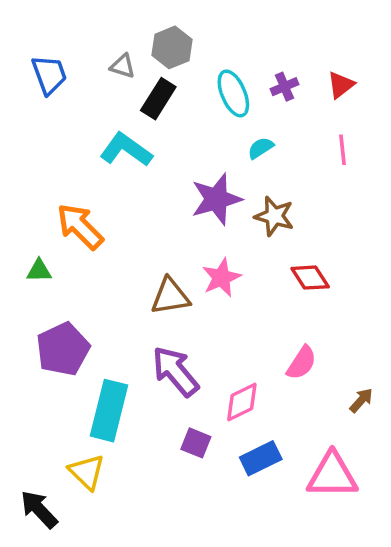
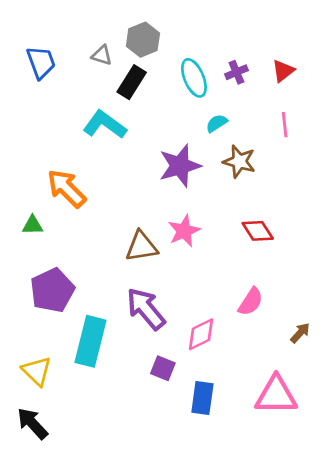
brown star: (274, 216) -> (239, 161), moved
blue rectangle: (261, 458) -> (202, 398), moved, turned -56
yellow triangle: (87, 472) -> (37, 371), moved

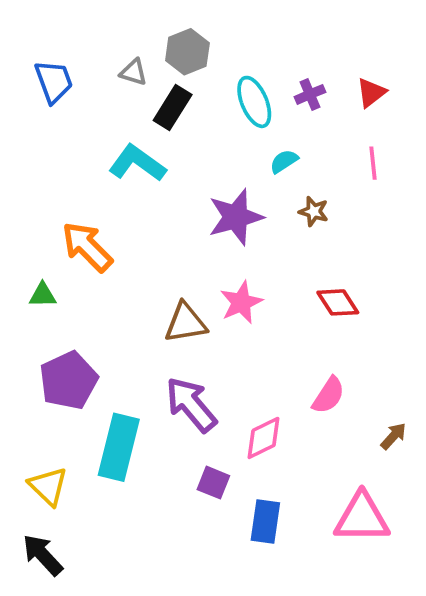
brown star: (239, 161) -> (314, 211), size x0.7

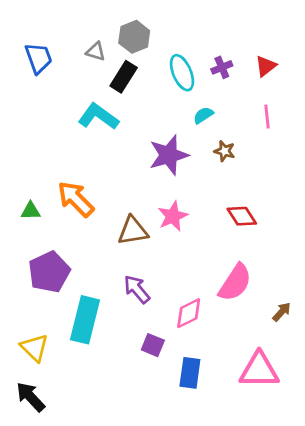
orange arrow: (87, 247) -> (76, 199), moved
pink semicircle: (328, 395) -> (235, 283), size x1.4
purple arrow: (191, 405) -> (137, 289), size x0.7

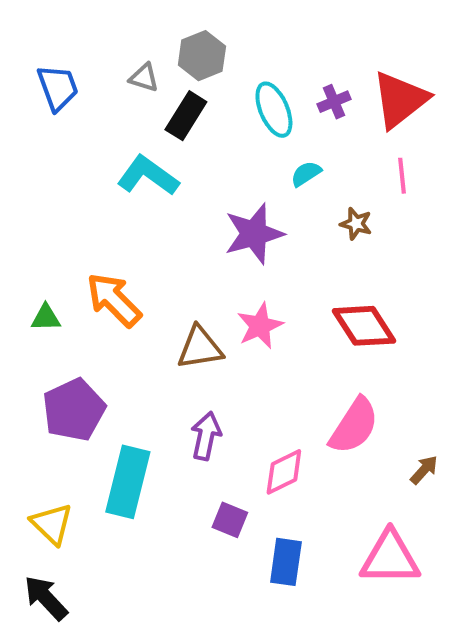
red triangle: (266, 66) -> (400, 100), size x1.8
brown star: (225, 151) -> (356, 224), moved
red diamond: (242, 216) -> (364, 326), size x1.4
purple arrow: (137, 289) -> (206, 436), turned 52

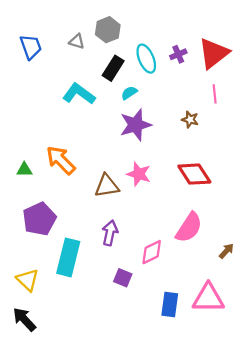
black rectangle: (186, 116) -> (113, 68), moved
cyan semicircle: (306, 174) -> (129, 93), moved
pink star: (260, 326) -> (139, 174), turned -30
blue rectangle: (286, 562) -> (170, 304), moved

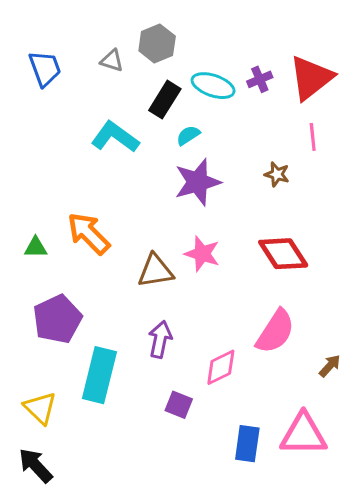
cyan ellipse: (146, 59) -> (213, 86), turned -48

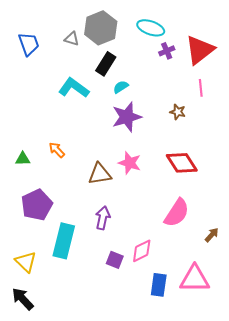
gray hexagon: (157, 44) -> (101, 28), size x1.4
cyan ellipse: (213, 86) -> (151, 28), moved
orange arrow: (89, 233) -> (57, 150), size x0.6
pink diamond: (221, 367) -> (142, 251), moved

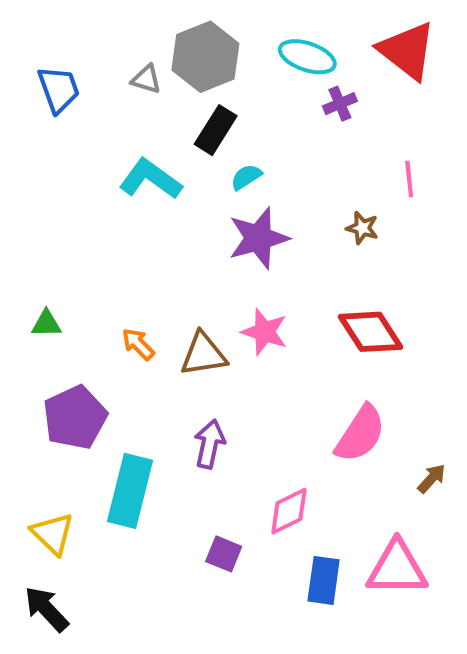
red triangle: (200, 50) -> (407, 51), moved, turned -44
orange arrow: (57, 150) -> (138, 344), moved
purple square: (115, 260) -> (224, 554), moved

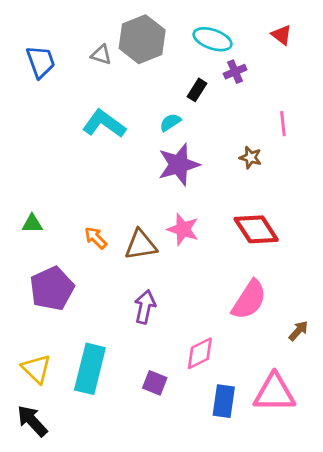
red triangle: (407, 51) -> (282, 35), size x0.5
black rectangle: (216, 130) -> (197, 90), moved, size x0.7
cyan rectangle: (130, 491) -> (90, 369), moved

